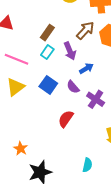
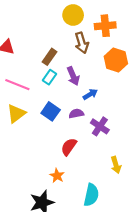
brown arrow: (85, 30) -> (82, 43), moved, turned 120
purple semicircle: (73, 87) -> (76, 114), turned 120
orange star: (21, 149) -> (57, 176), moved
cyan semicircle: (87, 165) -> (91, 195), size x1.5

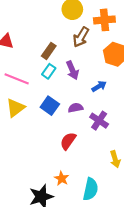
brown arrow: (82, 43) -> (81, 37), turned 48
blue arrow: (90, 94) -> (99, 86), moved
orange star: (57, 176) -> (62, 178), moved

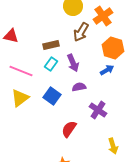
orange cross: (104, 20) -> (103, 16), turned -30
brown rectangle: (49, 51) -> (51, 45), turned 42
blue arrow: (99, 86) -> (107, 70), moved
purple semicircle: (76, 108) -> (79, 87), moved

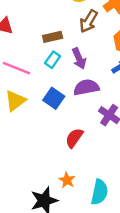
purple semicircle: (79, 87) -> (86, 87), size x1.5

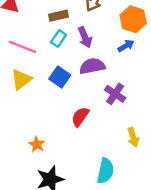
orange star: (67, 180) -> (37, 144), moved

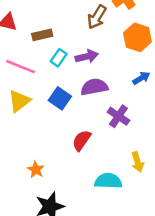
brown rectangle: (59, 16) -> (42, 35), moved
purple arrow: (85, 37) -> (87, 56), turned -80
blue arrow: (126, 46) -> (141, 78), moved
cyan semicircle: (105, 171) -> (108, 181), moved, turned -100

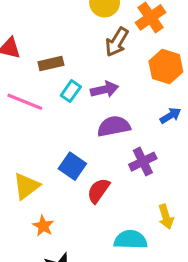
blue square: (60, 98) -> (72, 166), moved
yellow triangle: (19, 101) -> (26, 186), moved
purple cross: (118, 116) -> (143, 162), turned 30

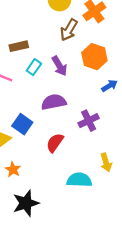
orange hexagon: (166, 66) -> (94, 57), moved
purple arrow: (105, 89) -> (59, 66), turned 72
purple semicircle: (114, 126) -> (54, 102), moved
blue square: (72, 166) -> (22, 124), moved

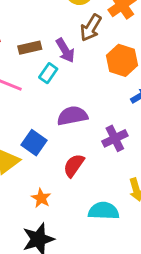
purple arrow: (59, 66) -> (65, 50), moved
orange star: (13, 169) -> (41, 198), moved

